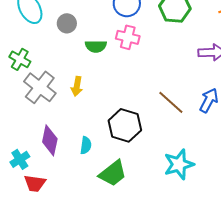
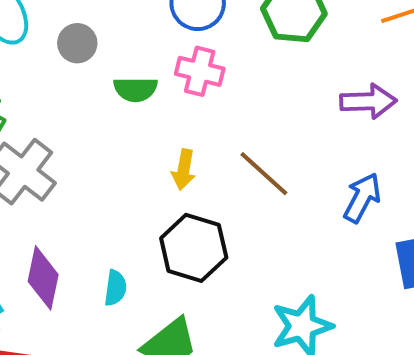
yellow arrow: (77, 86) -> (184, 170), moved
brown line: (171, 102) -> (264, 174), moved

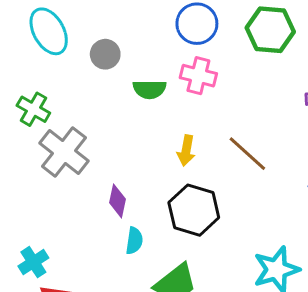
purple diamond: (43, 278) -> (117, 201), moved, size x0.7

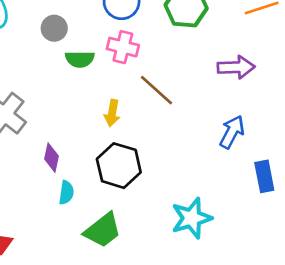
gray circle: (105, 54) -> (54, 28), moved
brown line: (247, 154) -> (157, 90), moved

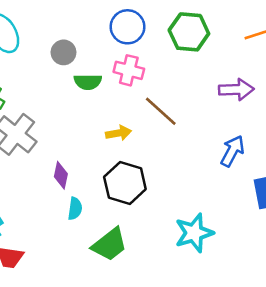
yellow arrow: (112, 113) -> (119, 133), turned -110

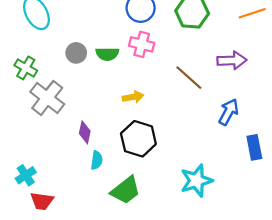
gray circle: (63, 52) -> (76, 53), moved
brown line: (161, 111) -> (189, 78), moved

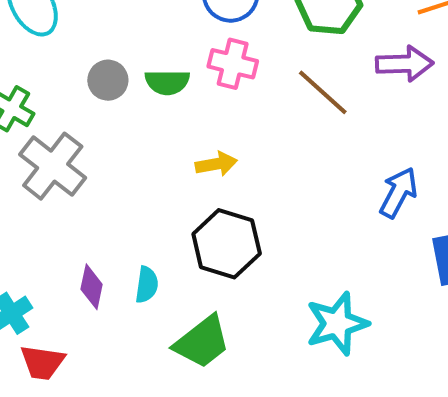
purple arrow: (232, 60) -> (405, 64), moved
brown line: (189, 78) -> (323, 92), moved
purple diamond: (85, 132) -> (92, 287), moved

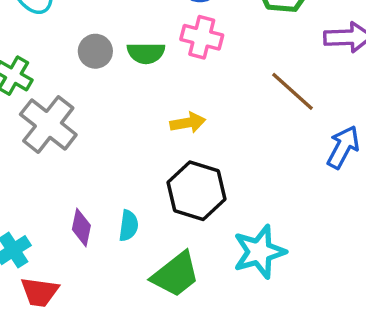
brown line: (323, 92) -> (292, 91), moved
cyan star: (337, 324) -> (259, 252), moved

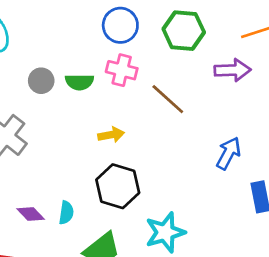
brown line: (292, 91) -> (168, 99), moved
purple diamond: (81, 227) -> (31, 214), turned -56

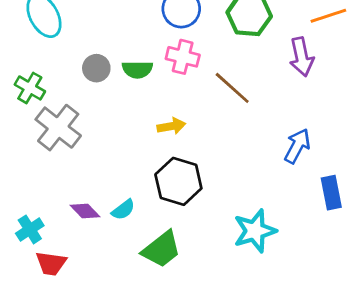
purple arrow: (232, 70) -> (302, 57), turned 80
cyan semicircle: (66, 213) -> (123, 210), turned 45
cyan star: (165, 232) -> (255, 231), moved

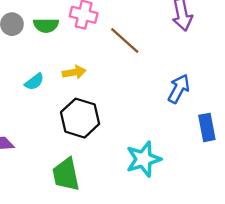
cyan semicircle: (123, 210) -> (34, 82), moved
green trapezoid: (161, 249) -> (66, 174), turned 116

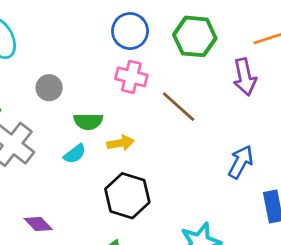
green semicircle: (46, 25) -> (88, 121), moved

